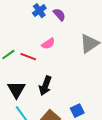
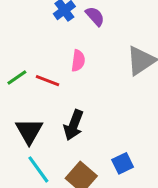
pink semicircle: (48, 44) -> (78, 61), turned -48

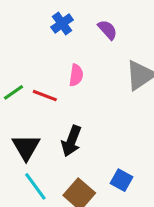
purple semicircle: (95, 16) -> (107, 30), moved
blue square: (123, 163) -> (122, 180), turned -35

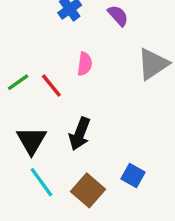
red line: (45, 96) -> (51, 86), turned 30

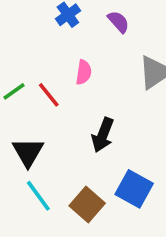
black arrow: (80, 134) -> (103, 135), moved
blue square: (133, 175) -> (134, 189), size x1.5

